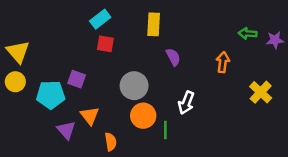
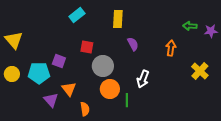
red square: (105, 44) -> (87, 47), moved
yellow circle: (15, 82) -> (12, 74), moved

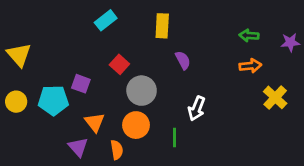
green arrow: (190, 26) -> (249, 35), moved
red square: (87, 47) -> (119, 64), turned 32
orange arrow: (171, 48) -> (250, 66), moved, turned 77
orange circle: (110, 89) -> (136, 125), moved
purple triangle: (51, 100) -> (78, 147), moved

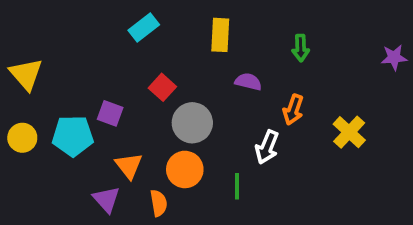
green arrow: (249, 35) -> (301, 48), moved, turned -96
purple semicircle: (183, 60) -> (248, 82), turned -48
orange arrow: (250, 66) -> (293, 110), moved, turned 115
yellow cross: (275, 97) -> (349, 132), moved

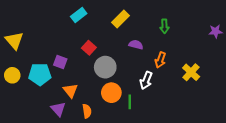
yellow rectangle: (220, 35) -> (121, 19), turned 42
orange circle: (185, 169) -> (111, 93), moved

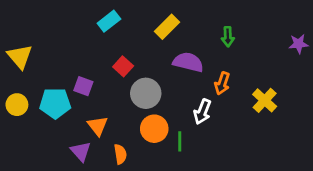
purple semicircle: (136, 45) -> (188, 62), size x1.5

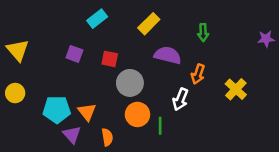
red square: (123, 66) -> (110, 59), turned -30
purple square: (83, 86) -> (74, 54), moved
cyan pentagon: (55, 103) -> (57, 109), moved

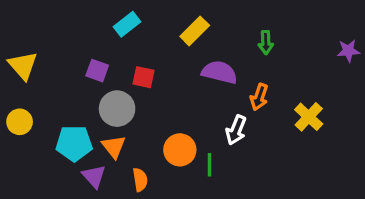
gray circle: (130, 83) -> (117, 109), moved

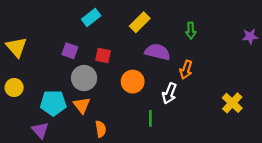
yellow cross: (309, 117) -> (232, 103), moved
orange circle: (180, 150) -> (133, 82), moved
purple triangle: (94, 176) -> (40, 130), moved

